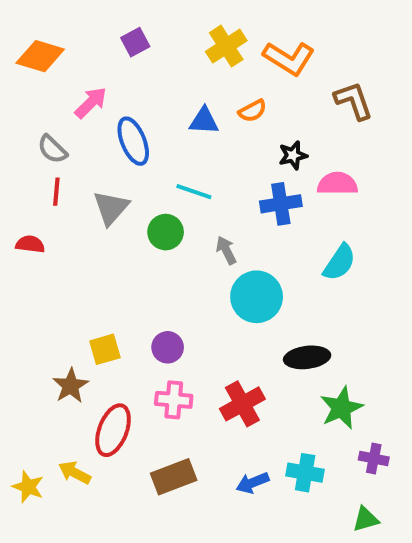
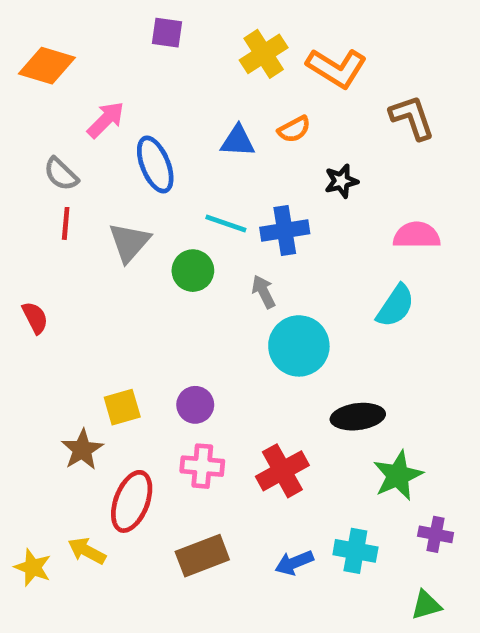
purple square: (135, 42) -> (167, 33), moved, turned 36
pink semicircle: (337, 184) -> (417, 235), moved
blue cross: (281, 204) -> (285, 231), moved
red semicircle: (30, 244) -> (35, 318), moved, turned 56

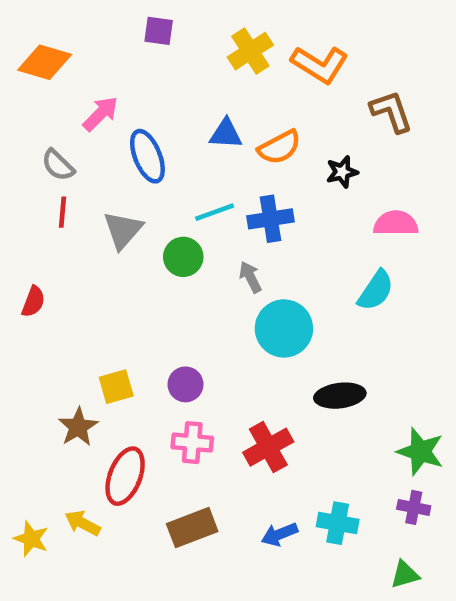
orange semicircle: (294, 129) -> (279, 147), moved, size x1.4
black star: (341, 181) -> (342, 172), moved
cyan line: (226, 223) -> (215, 212), turned -39
red semicircle: (35, 318) -> (33, 302), turned 48
green star: (398, 476) -> (420, 452), moved, turned -30

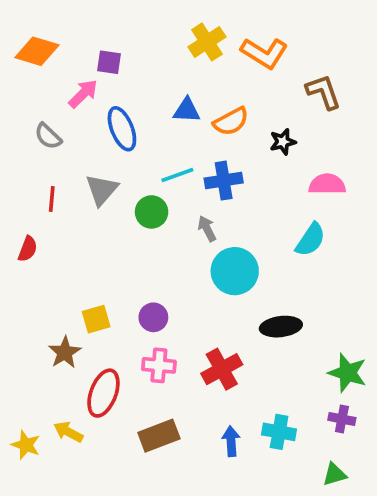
purple square: (159, 31) -> (109, 62), moved
red line: (62, 212) -> (52, 199), moved
blue arrow: (279, 534) -> (231, 441), turned 108

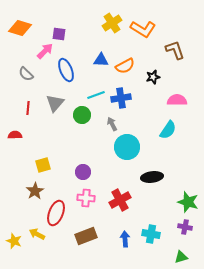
red semicircle: (28, 249) -> (15, 135), turned -112
yellow square: (96, 319) -> (43, 165), moved

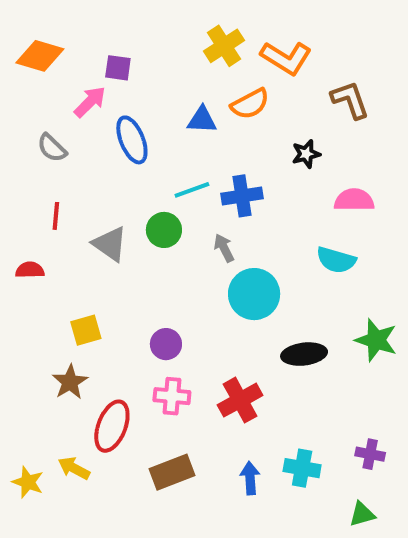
orange semicircle: (125, 66) -> (250, 104), moved
gray triangle: (55, 103) -> (110, 244), moved, turned -36
cyan semicircle: (168, 130) -> (336, 260), turned 72
green star: (188, 202) -> (376, 340), moved

